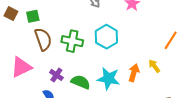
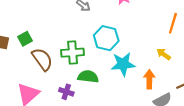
orange arrow: (134, 73) -> (149, 79), moved
cyan star: (109, 79) -> (123, 64), moved
green semicircle: (81, 82) -> (88, 77), moved

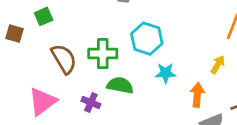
green square: (25, 39) -> (44, 16), moved
yellow arrow: (164, 54) -> (218, 65), turned 80
cyan star: (123, 64) -> (165, 73), size x0.7

